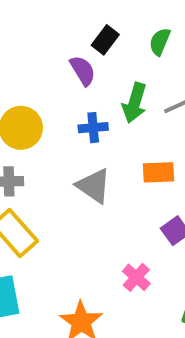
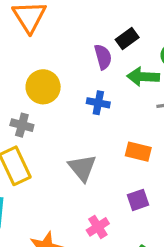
green arrow: (135, 103) -> (143, 77), moved, turned 60
gray triangle: (94, 186) -> (82, 168), moved

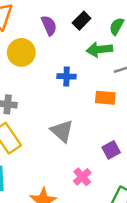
purple semicircle: (103, 57) -> (49, 25), moved
yellow circle: (43, 87) -> (21, 52), moved
orange rectangle: (138, 152) -> (105, 98), moved

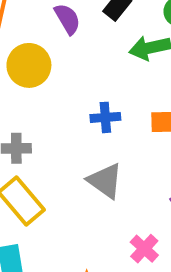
blue cross: (67, 76) -> (105, 117), moved

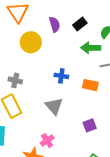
pink cross: (144, 249) -> (47, 141), moved

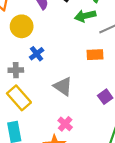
blue cross: (61, 76) -> (37, 54), moved, turned -32

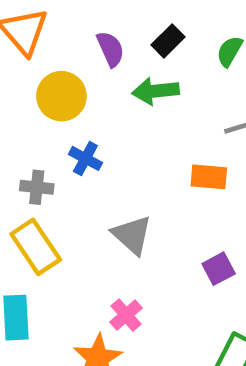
green arrow: (85, 16) -> (155, 91), moved
blue cross: (37, 54) -> (85, 158), turned -32

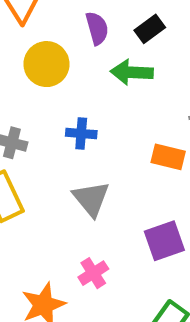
blue cross: (85, 158) -> (81, 133), moved, turned -32
purple square: (219, 269) -> (164, 241), size x1.4
pink cross: (126, 315) -> (93, 273), moved

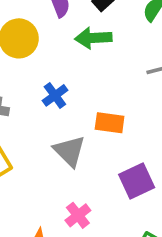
blue cross: (81, 133) -> (55, 95), turned -35
orange rectangle: (168, 157) -> (110, 123), moved

